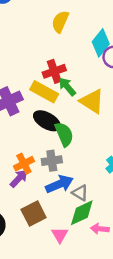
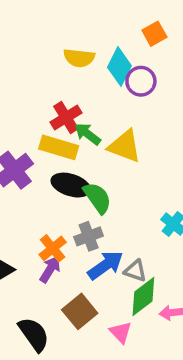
yellow semicircle: (60, 22) -> (79, 58), moved, turned -95

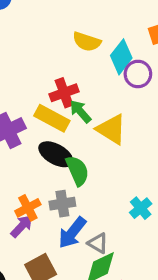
blue arrow: (105, 265) -> (72, 233), turned 152

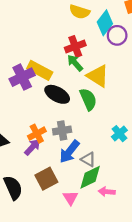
red cross: (64, 93) -> (75, 46), moved
yellow rectangle: (52, 118) -> (40, 70), moved
green semicircle: (77, 171) -> (88, 99), moved

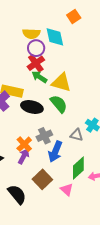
cyan diamond: (105, 23) -> (55, 37), turned -35
purple circle: (117, 35) -> (36, 48), moved
gray triangle: (88, 159) -> (77, 135), moved

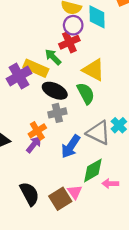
green arrow: (39, 77) -> (53, 57), moved
gray triangle: (77, 135) -> (98, 133), size x1.6
gray cross: (44, 136) -> (57, 113), moved
brown square: (42, 179) -> (60, 199), moved
black semicircle: (17, 194) -> (29, 194), moved

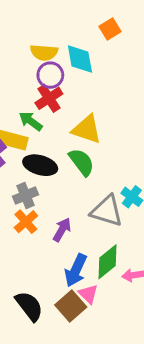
gray cross: (57, 113) -> (26, 196), moved
purple arrow: (34, 144) -> (62, 230), moved
blue arrow: (71, 146) -> (76, 270), moved

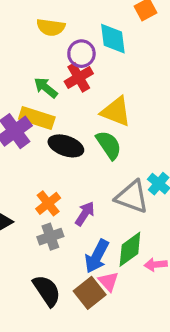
yellow semicircle: (44, 52) -> (51, 27), moved
green arrow: (31, 121) -> (46, 88), moved
gray cross: (26, 196) -> (50, 237), moved

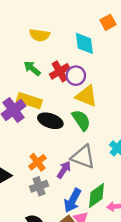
purple circle: (81, 54) -> (76, 76), moved
green arrow: (46, 88) -> (32, 68), moved
gray triangle: (132, 197) -> (83, 157), moved

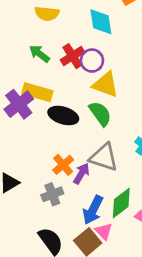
orange cross: (37, 162) -> (63, 165), moved

